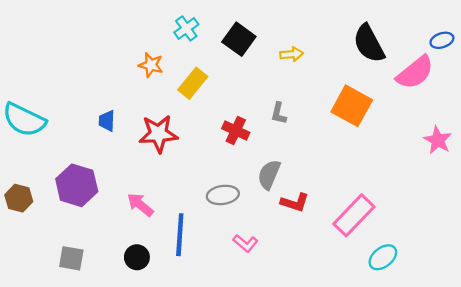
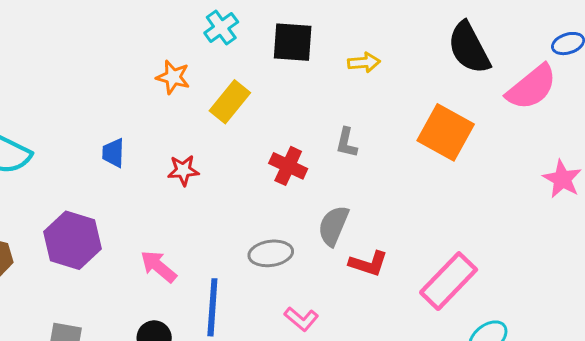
black square: (239, 39) -> (293, 42), turned -32
red star: (158, 134) -> (183, 170), size x0.6

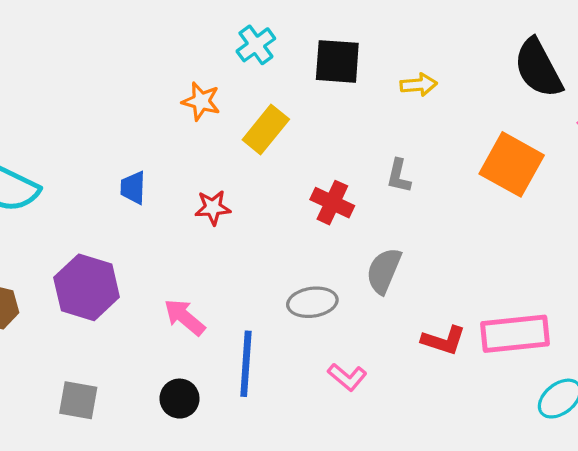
red L-shape: (368, 264) -> (444, 340), moved
pink rectangle: (449, 281) -> (515, 334), turned 40

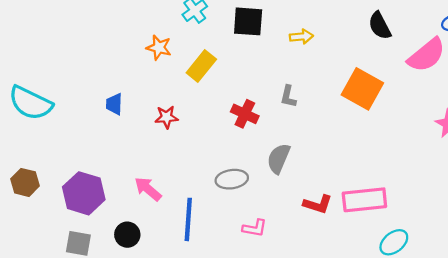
black semicircle: (538, 68) -> (380, 26), size x0.7
purple hexagon: (87, 287) -> (84, 193), moved
pink L-shape: (347, 377) -> (255, 228), turned -30
black circle: (180, 399) -> (127, 235), moved

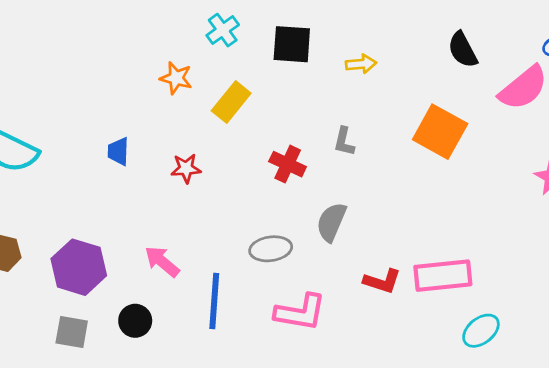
pink L-shape: (255, 228) -> (300, 312), size x1.6

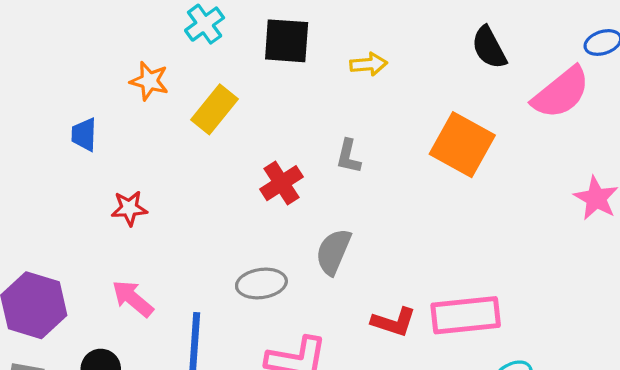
blue trapezoid: (118, 151) -> (84, 135), moved
red cross: (288, 164) -> (282, 183), turned 32
red star: (186, 168) -> (129, 208), moved

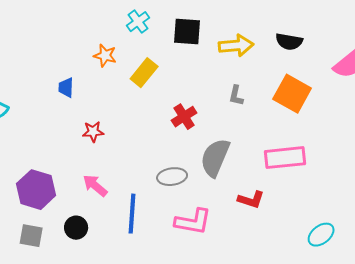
black semicircle: (489, 48) -> (289, 42), moved, turned -52
yellow arrow: (369, 64) -> (236, 46), size x1.6
gray L-shape: (348, 156) -> (236, 96), moved
gray semicircle: (333, 252) -> (215, 158), size x1.4
pink rectangle: (466, 315) -> (285, 158), moved

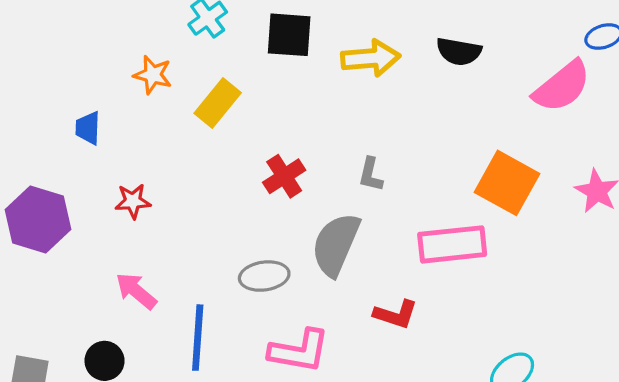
orange square: (292, 94) -> (507, 183), moved
gray L-shape: (236, 96) -> (371, 175), moved
purple hexagon: (36, 190) -> (38, 219), moved

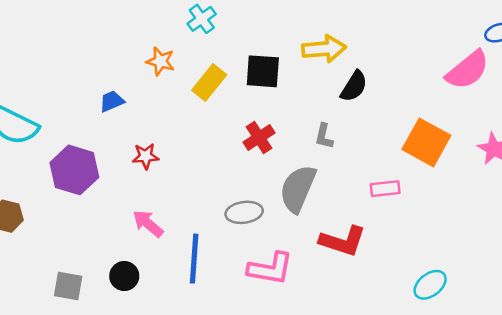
black square: (289, 35) -> (263, 71), moved
black semicircle: (459, 51) -> (354, 86), moved, turned -68
blue trapezoid: (88, 128) -> (112, 101), turned 65
pink rectangle: (452, 244) -> (385, 189), size x0.6
red L-shape: (396, 314) -> (343, 241), size x1.4

